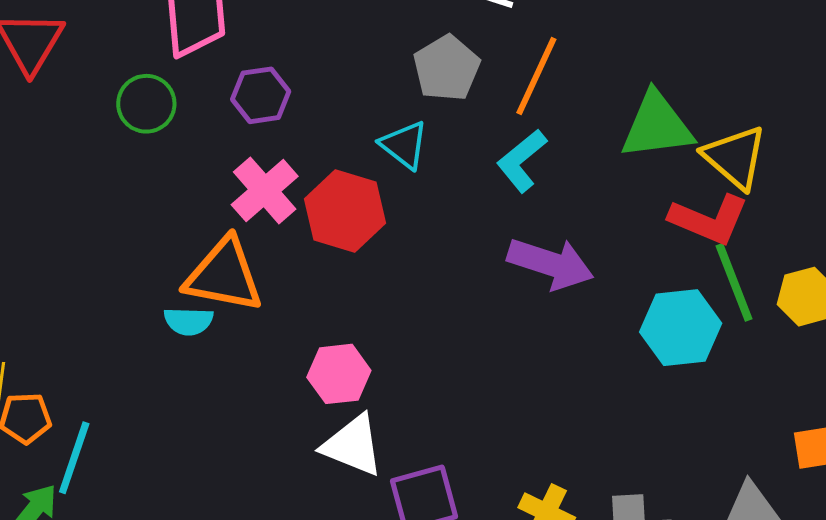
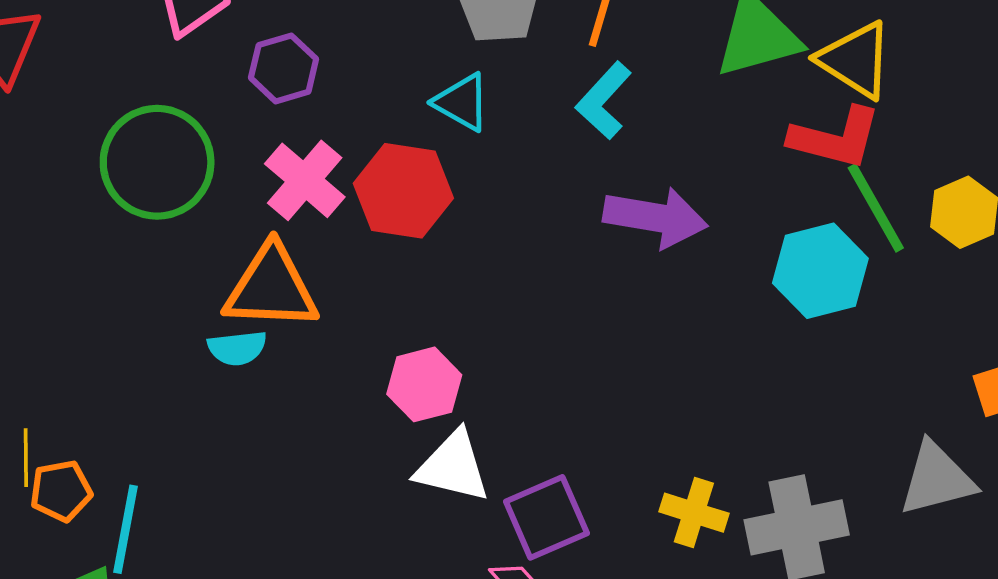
green circle: (146, 104) -> (157, 162), moved, size x1.6

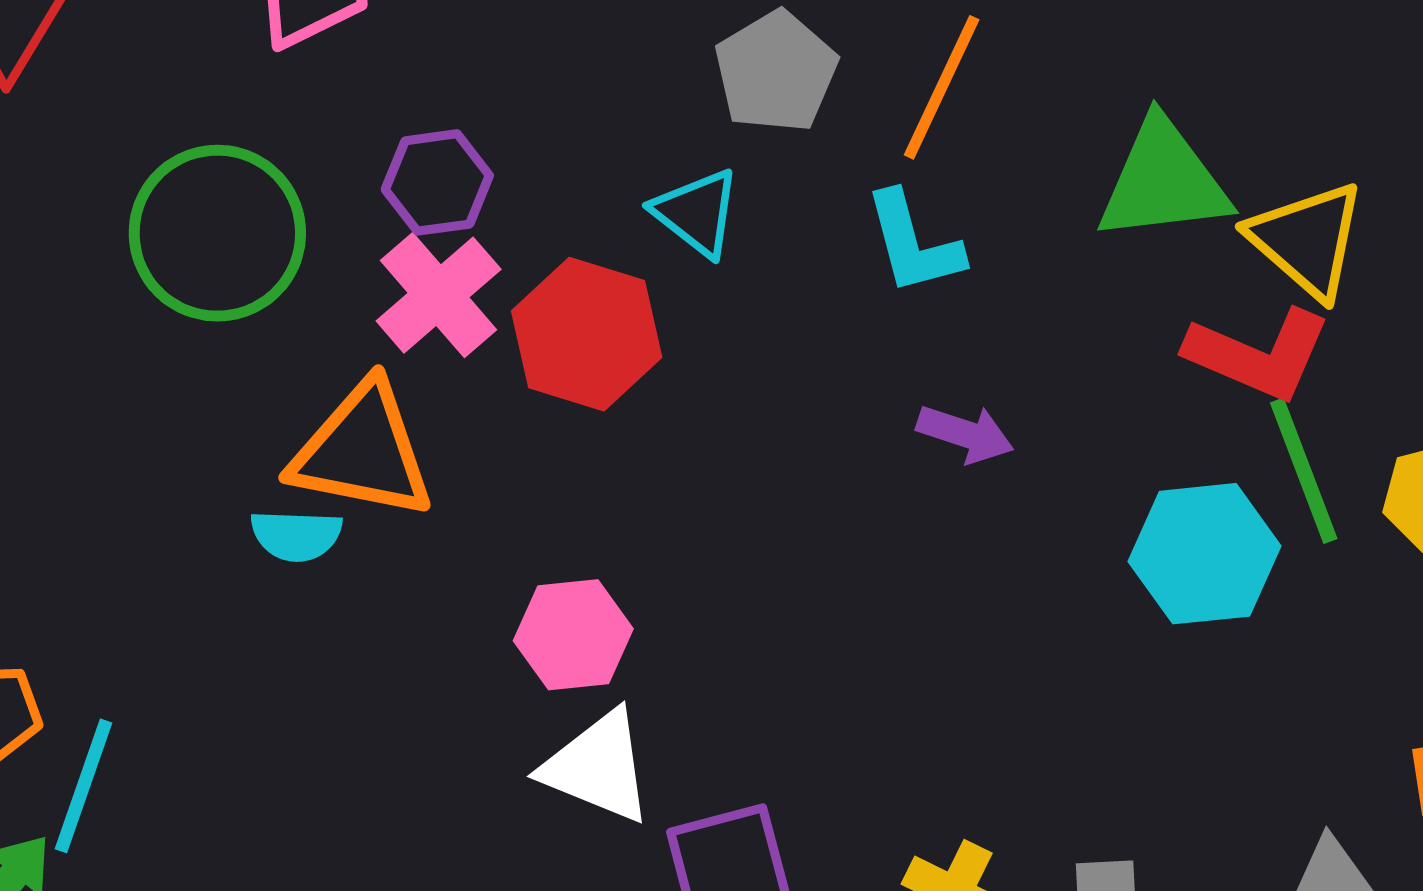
purple hexagon: (284, 68) -> (437, 182), moved
cyan L-shape: (604, 101) -> (913, 243), turned -66
purple arrow: (655, 217) -> (965, 434), size x0.6

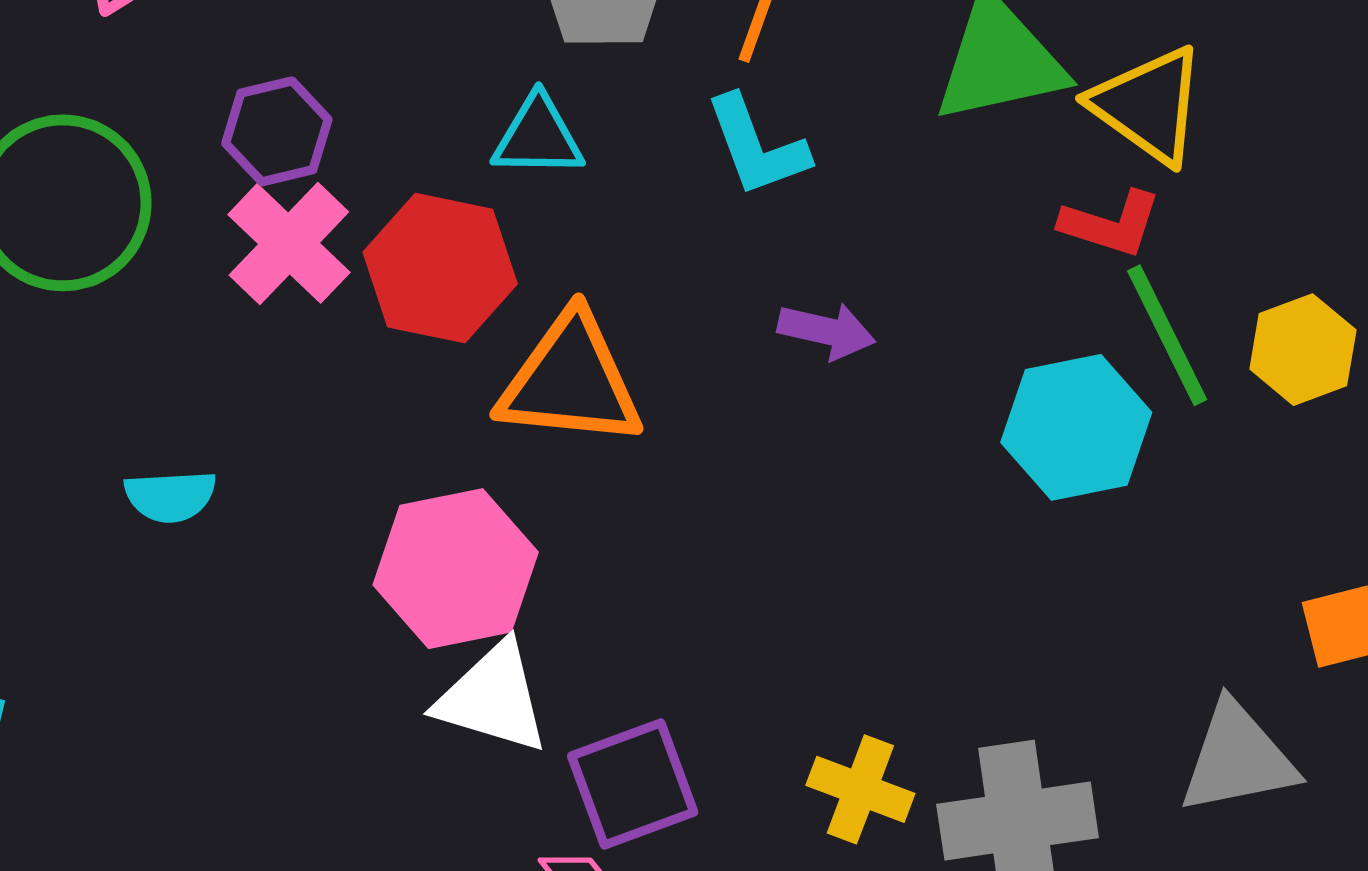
cyan triangle: (697, 213) -> (538, 137), turned -32
red L-shape: (1258, 354) -> (1111, 224), size x0.7
orange triangle: (362, 451) -> (571, 381), moved
pink hexagon: (573, 635) -> (456, 569), size x1.4

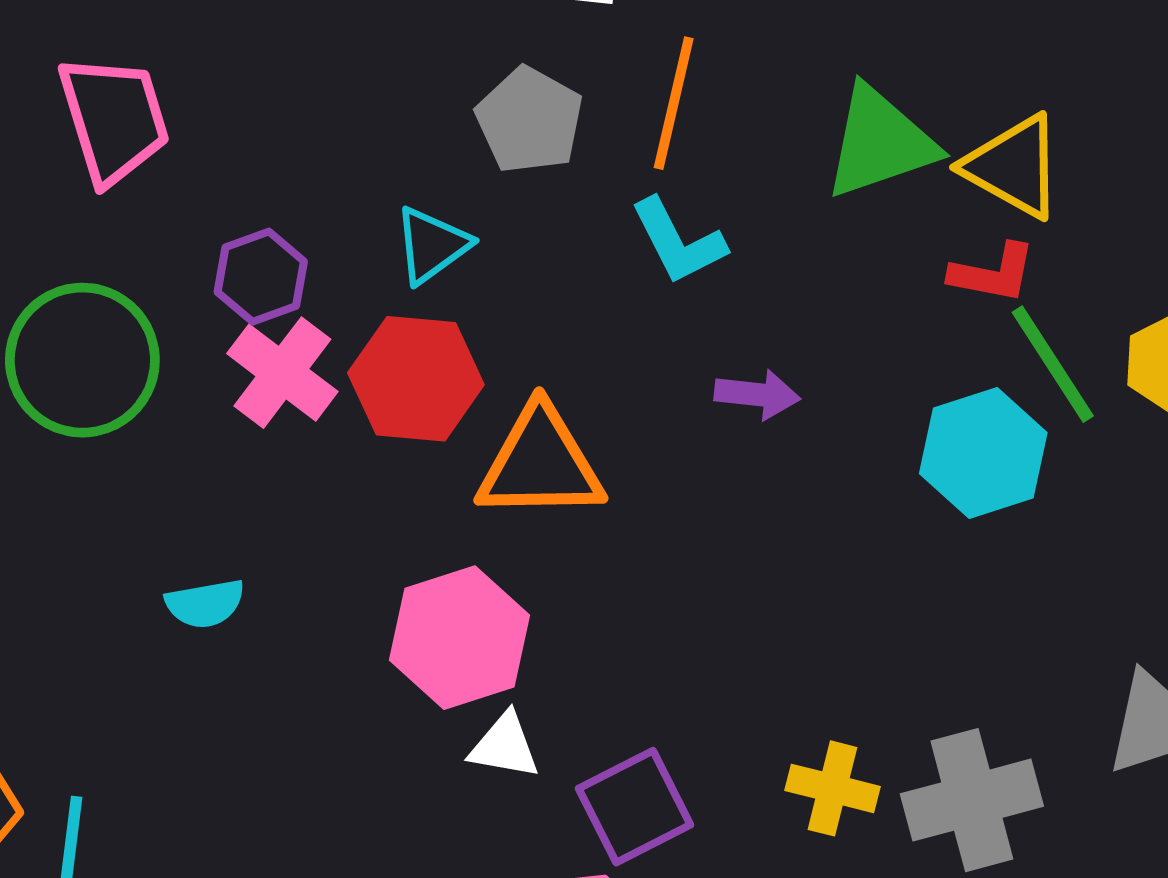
cyan triangle: (538, 137) -> (432, 245), moved, turned -30
white triangle: (493, 698) -> (505, 746), size x0.7

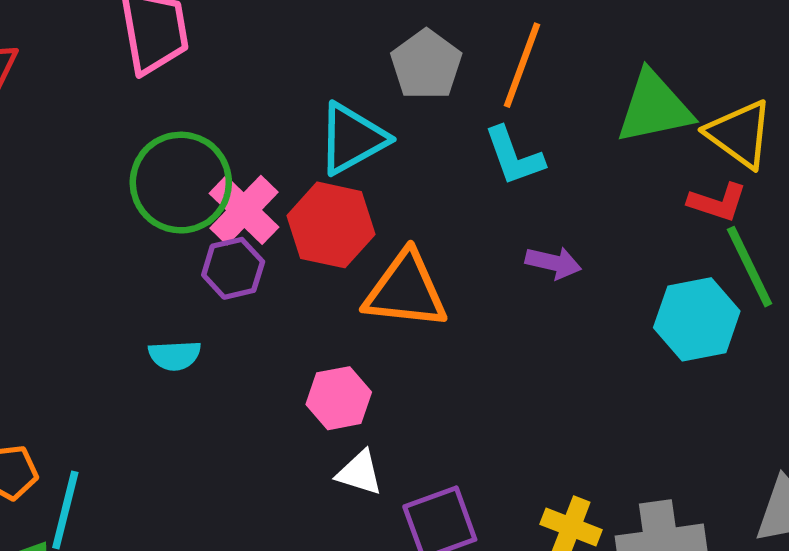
cyan triangle: (432, 245) -> (352, 139), size x1.4
purple hexagon: (261, 277) -> (233, 268), moved
green circle: (82, 360) -> (181, 183), moved
pink hexagon: (459, 638) -> (339, 398), size x0.7

